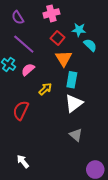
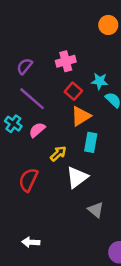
purple semicircle: (18, 18) -> (25, 66), turned 72
orange triangle: (64, 58) -> (81, 116), turned 30
white triangle: (74, 103) -> (77, 177), moved
white arrow: (23, 161) -> (31, 242), turned -48

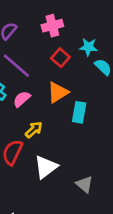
orange triangle: (81, 116) -> (58, 92), moved
yellow arrow: (58, 154) -> (34, 130), moved
white triangle: (77, 177) -> (46, 167), moved

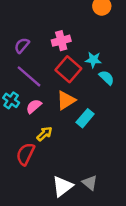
red square: (60, 58) -> (68, 69), size x1.5
cyan rectangle: (79, 112) -> (85, 118), turned 30
white triangle: (46, 167) -> (62, 186), moved

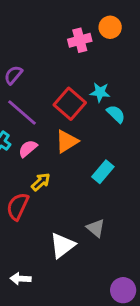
pink cross: (61, 41) -> (80, 40), moved
cyan rectangle: (85, 118) -> (103, 172), moved
gray triangle: (90, 183) -> (96, 228), moved

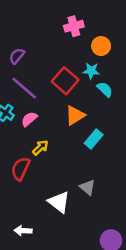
orange circle: (110, 27) -> (101, 46), moved
orange triangle: (67, 141) -> (75, 115), moved
white triangle: (62, 245) -> (59, 202), turned -45

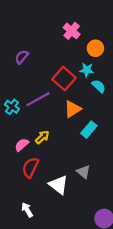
pink cross: (74, 26) -> (72, 31), turned -35
purple line: (24, 88) -> (38, 99), moved, turned -70
pink semicircle: (29, 119) -> (22, 145), moved
red semicircle: (21, 169) -> (30, 168), moved
white arrow: (23, 231) -> (27, 210), turned 56

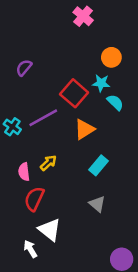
pink cross: (72, 31) -> (83, 16), moved
cyan rectangle: (89, 130) -> (99, 165), moved
pink semicircle: (22, 145) -> (24, 172), turned -56
white triangle: (59, 185) -> (50, 230), moved

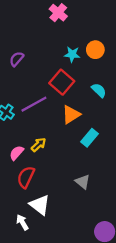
pink cross: (83, 16) -> (58, 13), moved
cyan star: (101, 83) -> (72, 54), moved
cyan rectangle: (99, 165) -> (90, 138), moved
pink semicircle: (24, 172) -> (17, 153), turned 49

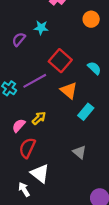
orange circle: (95, 50) -> (91, 19), moved
cyan star: (72, 54) -> (41, 28), moved
orange triangle: (71, 115) -> (69, 90), turned -48

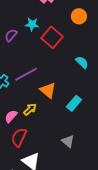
red square: (60, 61) -> (52, 37), moved
orange triangle: (69, 90) -> (48, 90), moved

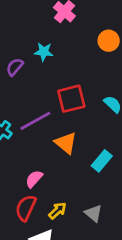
red square: (52, 37) -> (71, 99), moved, turned 35
yellow arrow: (30, 109) -> (58, 211), moved
pink semicircle: (11, 116) -> (34, 179), moved

